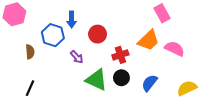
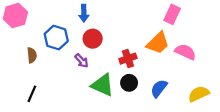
pink rectangle: (162, 13) -> (172, 14), turned 54
blue arrow: (72, 20) -> (84, 13), moved
red circle: (98, 34) -> (93, 39), moved

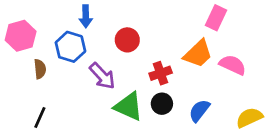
blue arrow: (84, 13) -> (86, 16), moved
pink hexagon: (15, 15) -> (21, 36), moved
red circle: (93, 39) -> (127, 40), moved
purple arrow: (82, 61) -> (102, 76), size x1.5

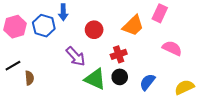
blue hexagon: (70, 47) -> (44, 26), moved
orange trapezoid: (198, 54) -> (133, 26), moved
brown semicircle: (40, 69) -> (29, 78), moved
black line: (40, 118) -> (13, 66), moved, turned 35

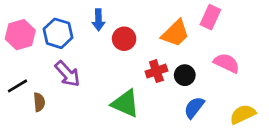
blue arrow: (63, 12) -> (98, 20), moved
purple arrow: (76, 56) -> (67, 74), moved
black circle: (120, 77) -> (185, 75), moved

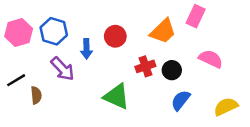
blue arrow: (98, 20) -> (86, 49), moved

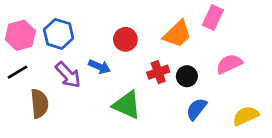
blue arrow: (86, 49) -> (99, 67), moved, turned -66
pink semicircle: (211, 59) -> (229, 64), turned -50
black line: (16, 80) -> (18, 72), moved
brown semicircle: (36, 95) -> (39, 104), size x1.5

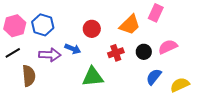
purple arrow: (68, 75) -> (50, 55), turned -45
black circle: (187, 76) -> (144, 52), moved
green triangle: (127, 105) -> (93, 77), turned -30
blue semicircle: (196, 109) -> (154, 77), moved

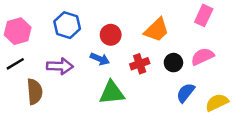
pink rectangle: (156, 13) -> (204, 15), moved
blue hexagon: (43, 25) -> (67, 25), moved
blue arrow: (73, 49) -> (100, 59), moved

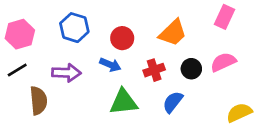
blue semicircle: (186, 93) -> (173, 102), moved

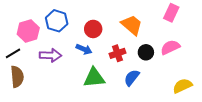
orange trapezoid: (173, 33) -> (132, 25), turned -95
pink hexagon: (20, 34) -> (28, 31), moved
brown semicircle: (38, 101) -> (17, 77), moved

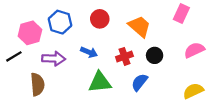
red circle: (93, 29) -> (100, 19), moved
pink semicircle: (170, 47) -> (194, 50), moved
brown semicircle: (17, 77) -> (37, 84), moved

